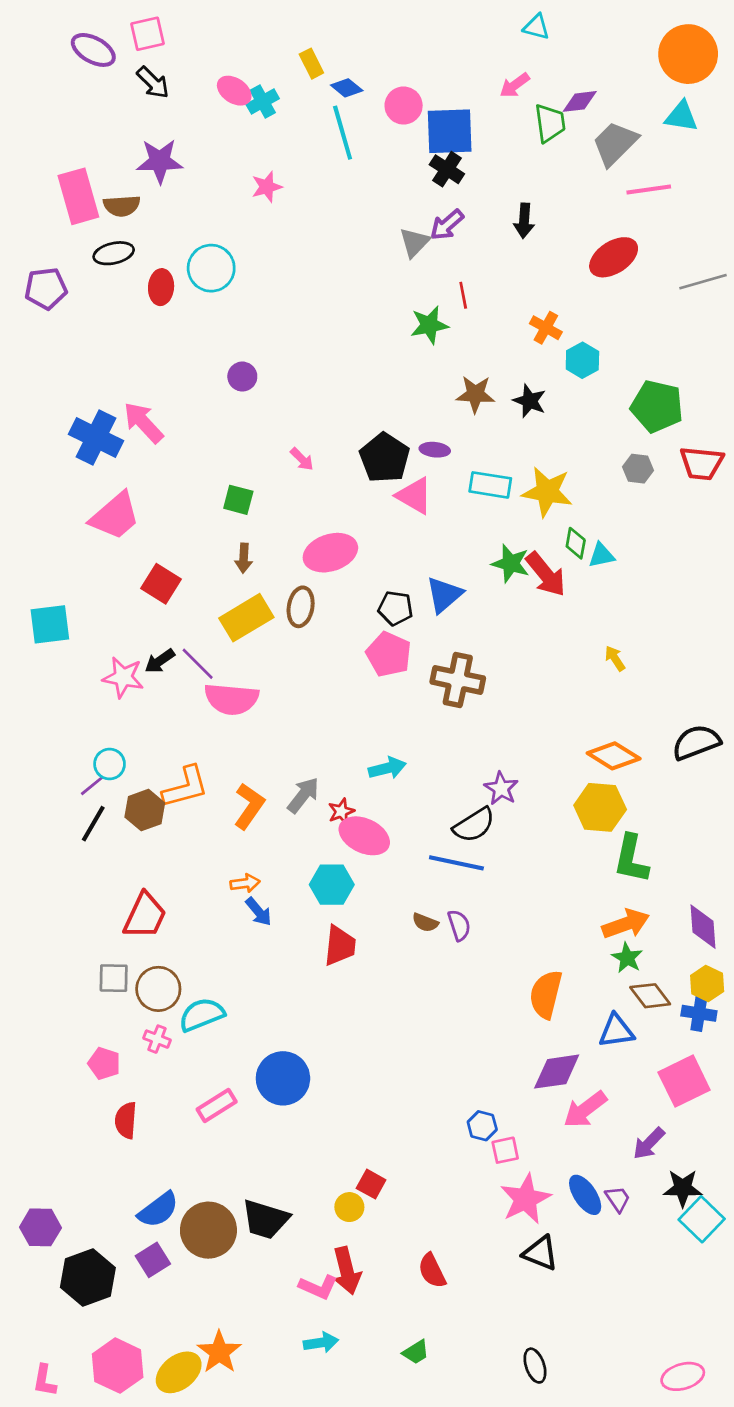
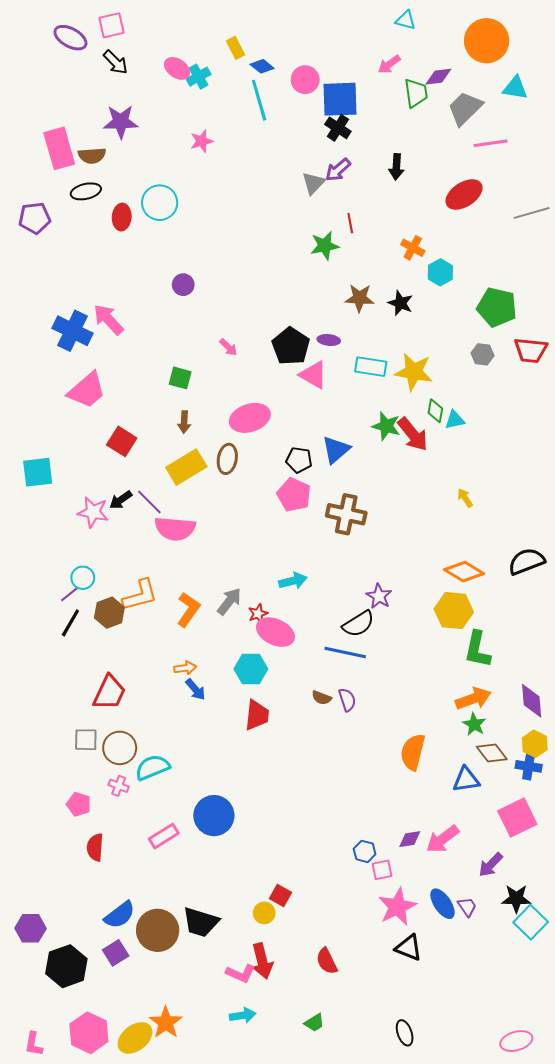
orange circle: (688, 54) -> (487, 41), moved
purple diamond: (557, 1072) -> (410, 839), moved, size x0.6

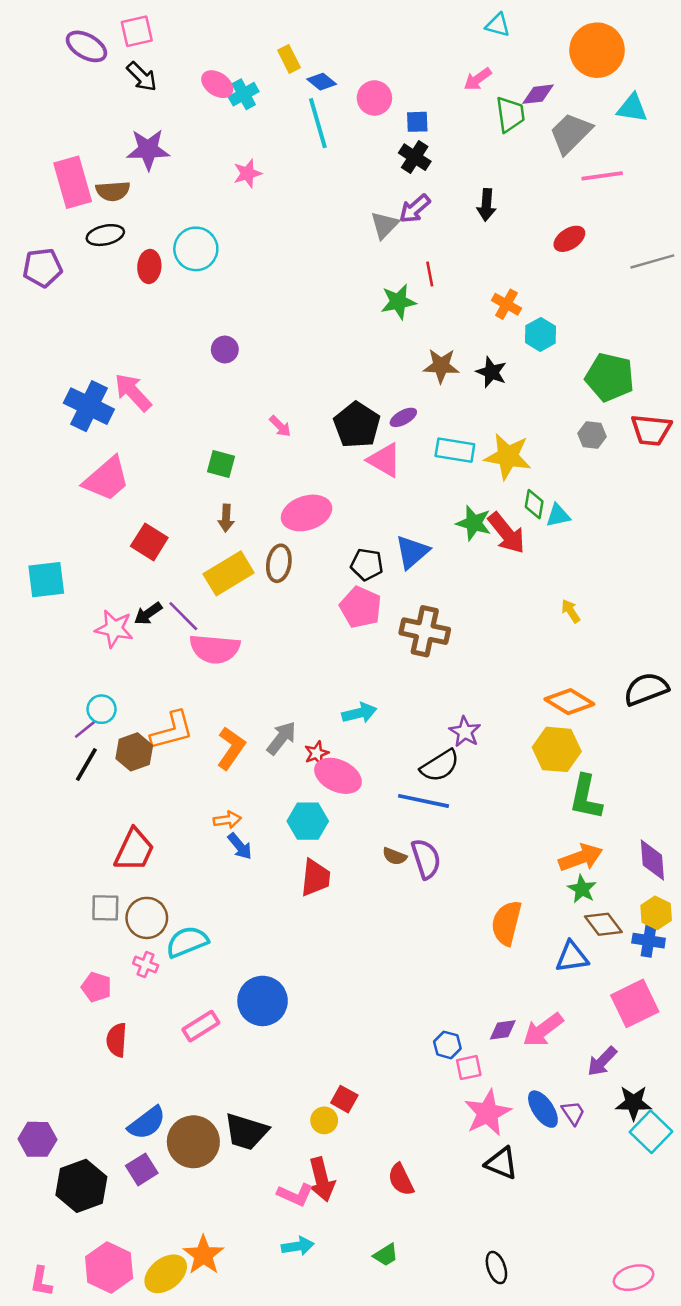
blue square: (340, 99) -> (417, 122), size x0.5
red ellipse: (464, 194) -> (569, 239), size x0.7
purple ellipse: (329, 340) -> (403, 417), turned -35
purple semicircle: (347, 700) -> (426, 859), size x1.4

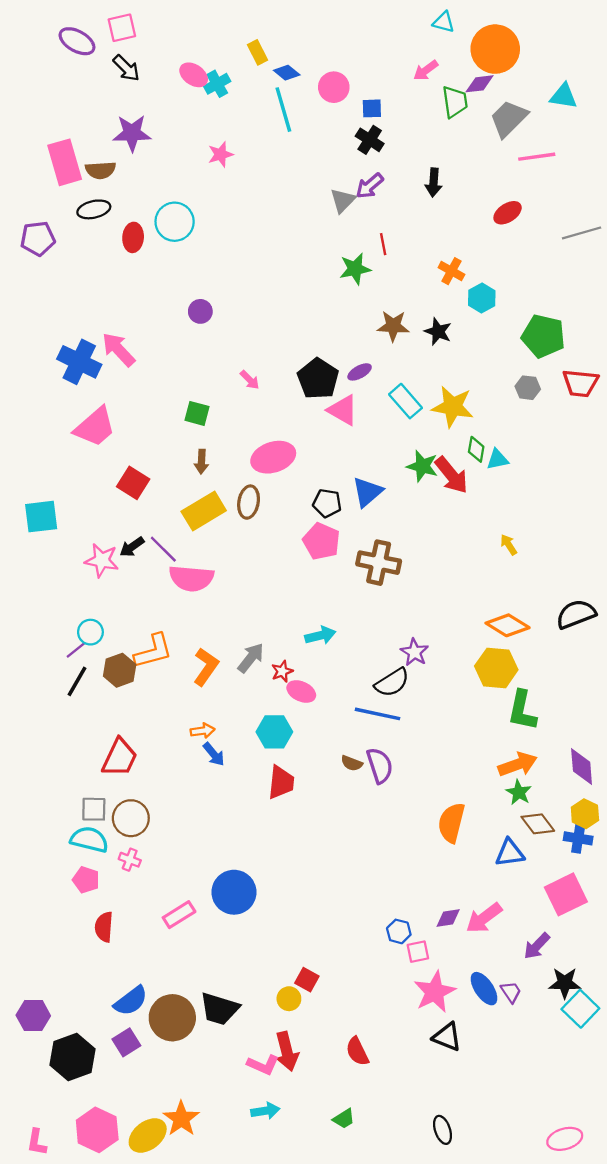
orange circle: (597, 50) -> (495, 49), moved
cyan rectangle: (455, 450) -> (406, 401), turned 40
pink ellipse: (338, 776) -> (301, 691), size x0.7
cyan semicircle: (187, 942) -> (89, 839), moved, turned 36

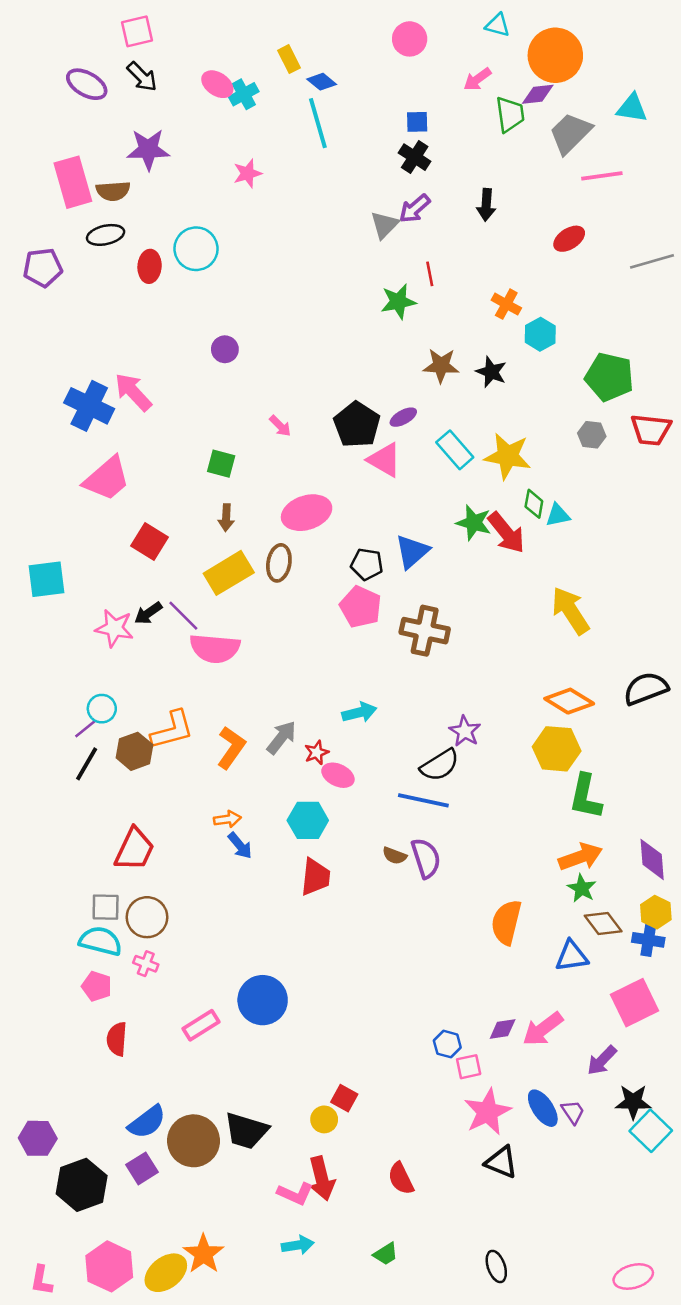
purple ellipse: (77, 41) -> (87, 84), moved
pink circle: (334, 87) -> (410, 39), moved
yellow arrow: (509, 545) -> (570, 611), size x2.0

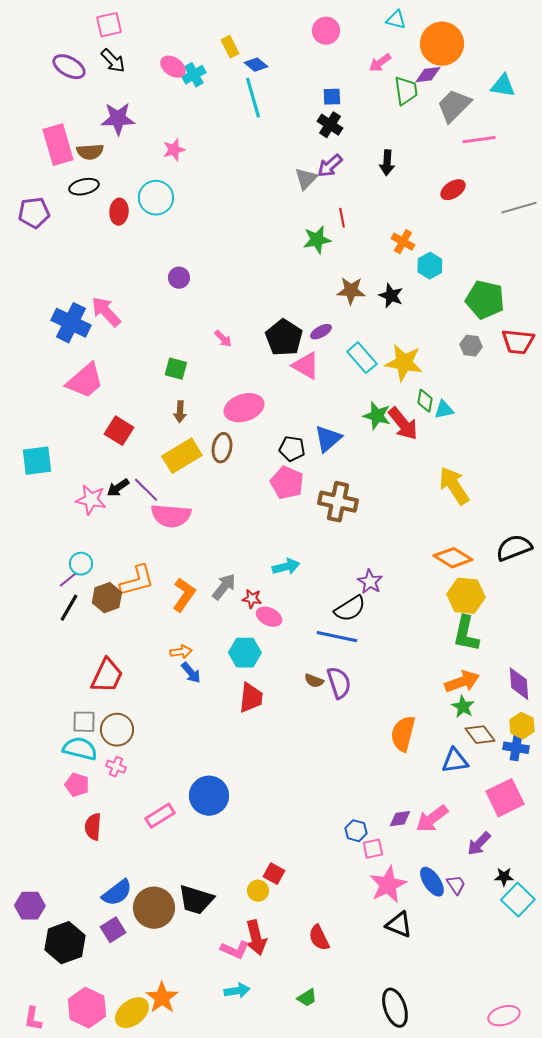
pink star: (248, 173) -> (174, 150), moved
yellow hexagon: (557, 749) -> (466, 596), moved
red star: (317, 753) -> (252, 599), turned 30
black star: (633, 1102) -> (504, 877), size x0.7
black ellipse: (496, 1266) -> (395, 1008), size x1.5

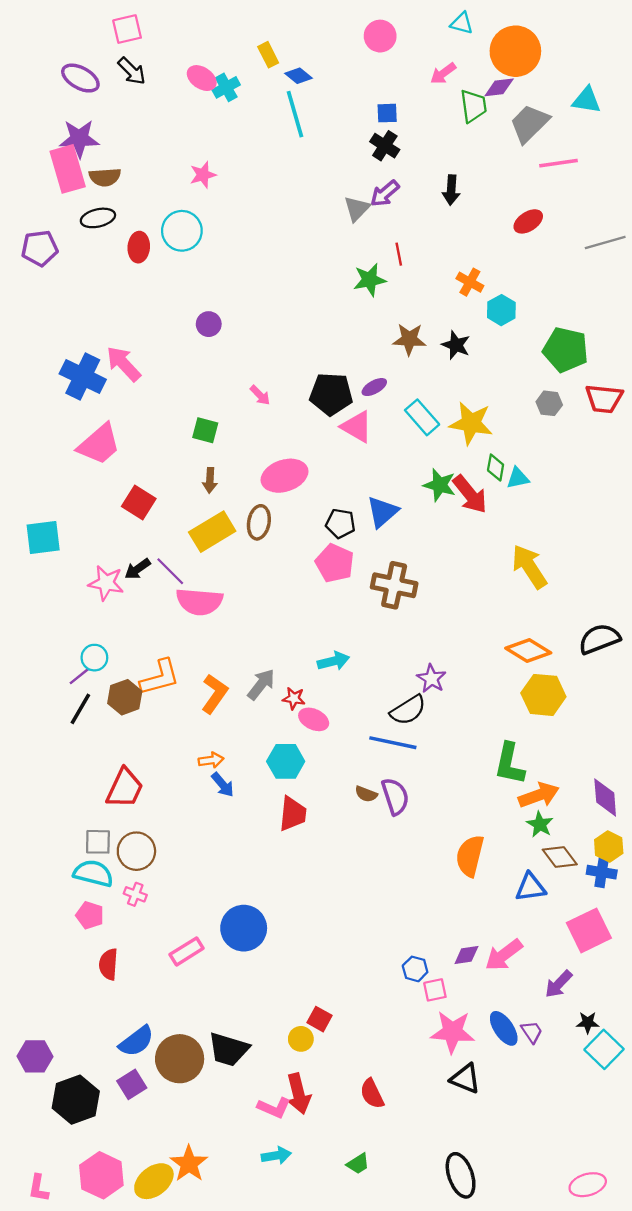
purple star: (118, 119) -> (79, 139), moved
black pentagon: (284, 338) -> (331, 394), turned -30
green L-shape: (466, 634) -> (510, 764), moved
pink star: (388, 885) -> (452, 1032), turned 30

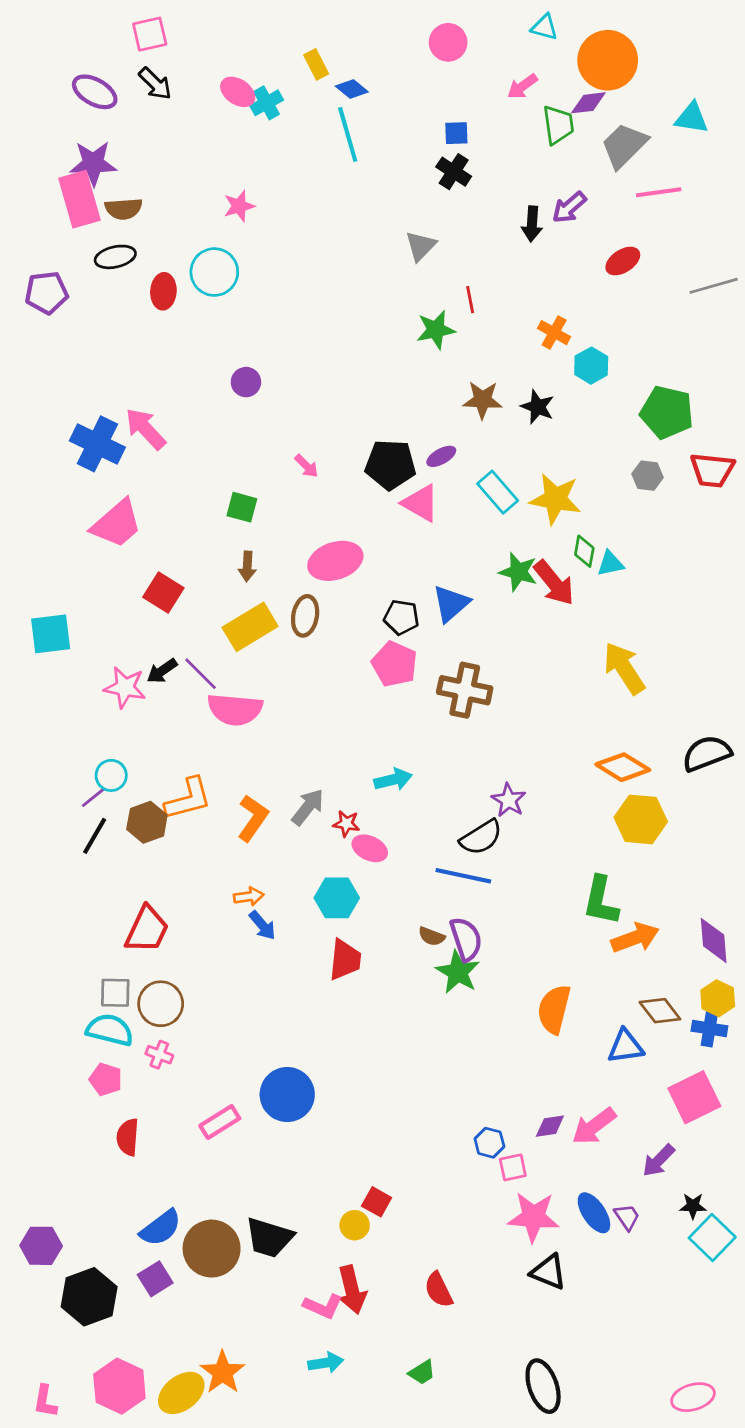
purple arrow: (385, 193) -> (569, 207), moved
green star: (540, 824) -> (458, 972), moved, size x1.4

